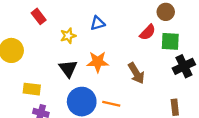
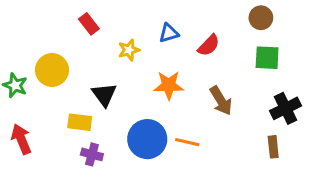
red semicircle: (148, 32) -> (209, 45), moved
black cross: (184, 66) -> (286, 108), moved
black triangle: (68, 69) -> (104, 95), moved

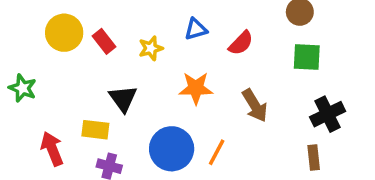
red rectangle: (89, 24) -> (104, 41), moved
yellow circle: (52, 70) -> (64, 33), moved
red arrow: (21, 139) -> (52, 149), moved
orange line: (187, 142) -> (217, 152), turned -75

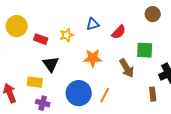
red rectangle: (104, 41) -> (41, 39), moved, turned -32
green square: (307, 57) -> (145, 50), moved
brown rectangle: (314, 157) -> (153, 94), moved

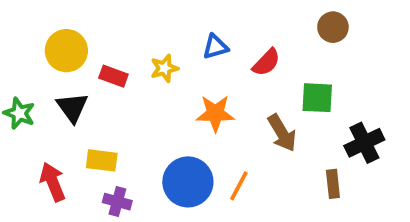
black triangle: (51, 64) -> (72, 107), moved

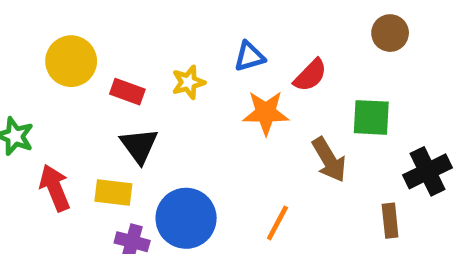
black triangle: (72, 107) -> (139, 146), moved
orange star: (215, 113) -> (266, 113), moved
red arrow: (53, 182) -> (55, 188), moved
blue circle: (188, 182) -> (186, 218), moved

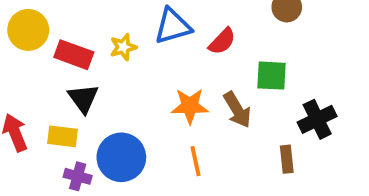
blue triangle: (249, 56) -> (173, 26), size x1.5
red rectangle: (127, 92) -> (74, 55), size x1.4
orange star: (266, 113) -> (190, 106), moved
orange line: (277, 223) -> (195, 161), turned -40

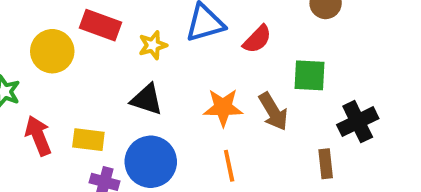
yellow circle: (28, 30) -> (52, 51), moved
red rectangle: (74, 55) -> (100, 25), moved
black triangle: (83, 98) -> (147, 99), moved, turned -36

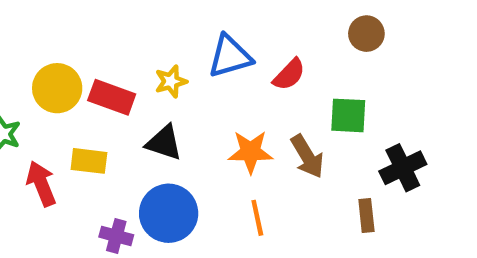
red rectangle: (100, 25) -> (112, 97), moved
yellow rectangle: (88, 140) -> (89, 161), moved

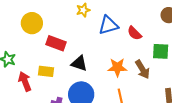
red semicircle: (289, 75) -> (134, 33), turned 91
yellow star: (171, 81) -> (83, 10), moved
yellow circle: (57, 88) -> (32, 23), moved

